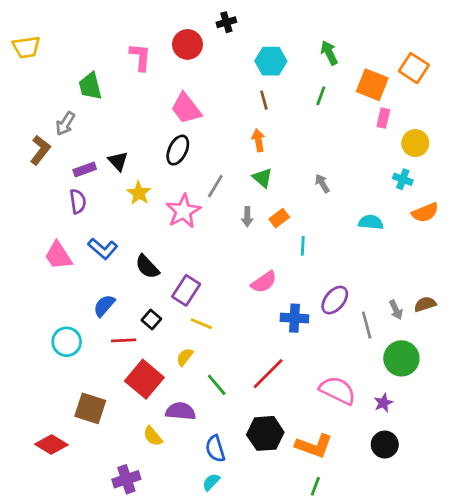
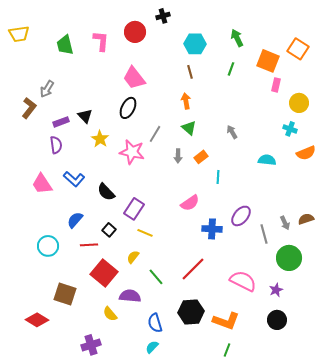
green trapezoid: (90, 86) -> (65, 45), moved
pink star: (183, 211) -> (132, 152), turned -30

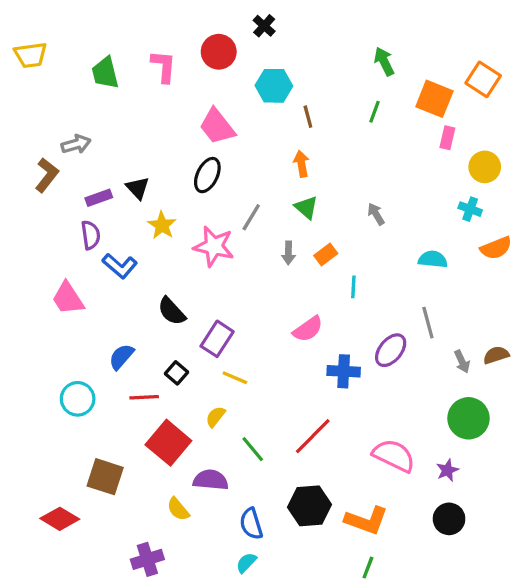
black cross: (163, 16) -> (264, 26), turned -32
cyan hexagon: (195, 44) -> (274, 86), moved
gray arrow: (47, 89) -> (76, 144), turned -138
blue L-shape: (74, 179) -> (120, 266), moved
gray line: (264, 234) -> (428, 323), moved

